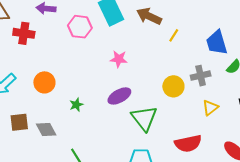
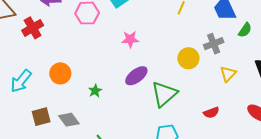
red cross: (24, 33) -> (33, 28), turned -30
green triangle: (144, 118) -> (164, 94), turned 36
red semicircle: (188, 143) -> (211, 113), size x0.6

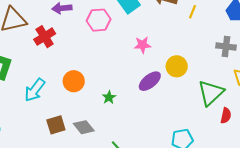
gray cross: (214, 44) -> (226, 47), turned 30
yellow circle: (188, 58) -> (177, 66), moved
green triangle: (164, 94) -> (211, 93), moved
red semicircle: (211, 113) -> (226, 116), turned -56

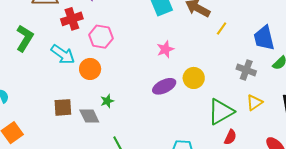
pink hexagon: (99, 20) -> (101, 37), moved
pink star: (142, 45) -> (165, 49), turned -30
cyan arrow: (35, 90) -> (63, 54), moved, turned -105
green star: (109, 97) -> (107, 101), moved

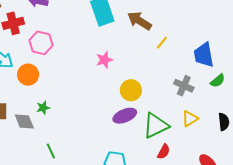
purple ellipse: (164, 86) -> (125, 116), moved

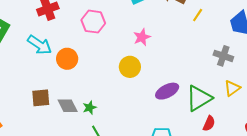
pink hexagon: (41, 43) -> (93, 22), moved
yellow circle: (131, 90) -> (130, 67), moved
green star: (43, 108) -> (90, 108), moved

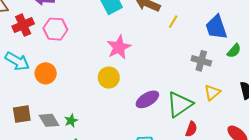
pink hexagon: (93, 22) -> (55, 29), moved
pink star: (142, 37) -> (119, 47), size x1.4

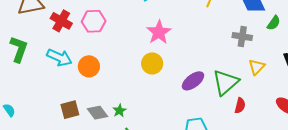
red cross: (23, 25) -> (61, 21), turned -30

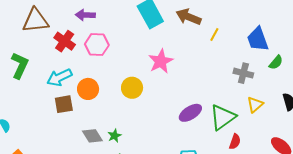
cyan arrow: (59, 57) -> (59, 77), turned 125
yellow circle: (152, 63) -> (132, 88), moved
brown square: (70, 110) -> (64, 104), moved

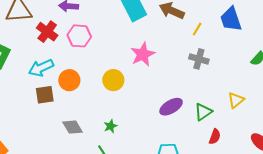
blue trapezoid: (258, 39) -> (231, 19), moved
gray cross: (243, 73) -> (199, 59), moved
green triangle: (223, 117) -> (203, 112), size x0.7
green star: (114, 136) -> (110, 126), moved

